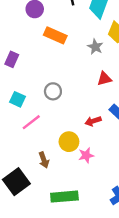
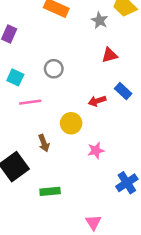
pink line: (31, 122) -> (30, 102), turned 30
pink star: (86, 155) -> (96, 150), moved
green rectangle: (64, 197) -> (50, 191), moved, size x0.7

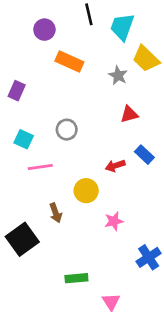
green rectangle: (50, 191) -> (76, 278), moved

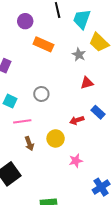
brown arrow: (56, 213) -> (29, 144), moved

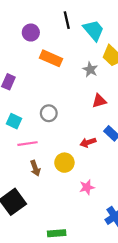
cyan trapezoid: (82, 19) -> (94, 30), turned 120

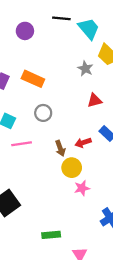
black line: (67, 20) -> (61, 18), turned -72
orange rectangle: (51, 58) -> (33, 79), moved
yellow circle: (64, 163) -> (72, 168), moved
brown arrow: (35, 168) -> (60, 148), moved

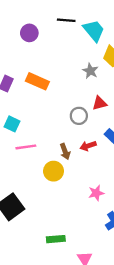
gray circle: (43, 113) -> (79, 116), moved
yellow circle: (72, 168) -> (54, 171), moved
pink star: (82, 188) -> (96, 193), moved

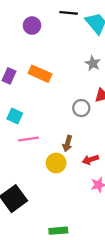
red arrow: (88, 146) -> (90, 160), moved
brown arrow: (65, 152) -> (68, 144), turned 35

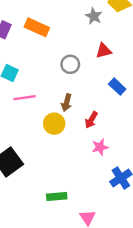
gray circle: (81, 108) -> (70, 64), moved
red arrow: (90, 160) -> (91, 120), turned -42

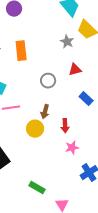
orange rectangle: (37, 27) -> (21, 51), turned 60
red arrow: (91, 120) -> (65, 126), turned -32
green rectangle: (57, 197) -> (37, 188), turned 35

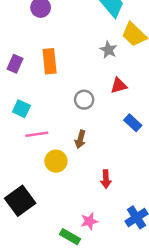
red arrow: (65, 126) -> (106, 179), moved
yellow circle: (35, 129) -> (56, 161), moved
pink star: (72, 148) -> (89, 221), moved

